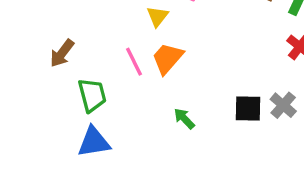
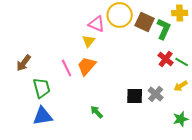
yellow triangle: (157, 16) -> (89, 41), moved
green arrow: (184, 119) -> (97, 112), moved

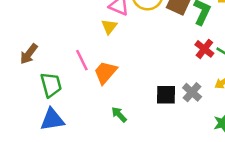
orange trapezoid: (87, 66) -> (105, 72), moved

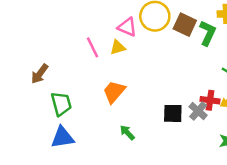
yellow triangle: (109, 27) -> (118, 47), turned 35
red cross: (204, 49) -> (210, 100), moved, turned -30
pink line: (82, 60) -> (92, 47), moved

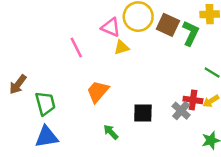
yellow triangle: (118, 47) -> (122, 48), moved
brown arrow: (40, 74) -> (18, 84), moved
black square: (173, 113) -> (143, 113), moved

